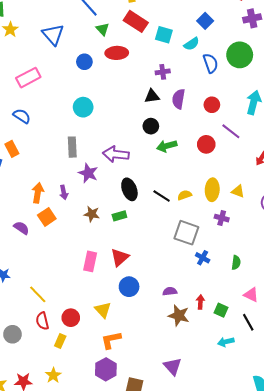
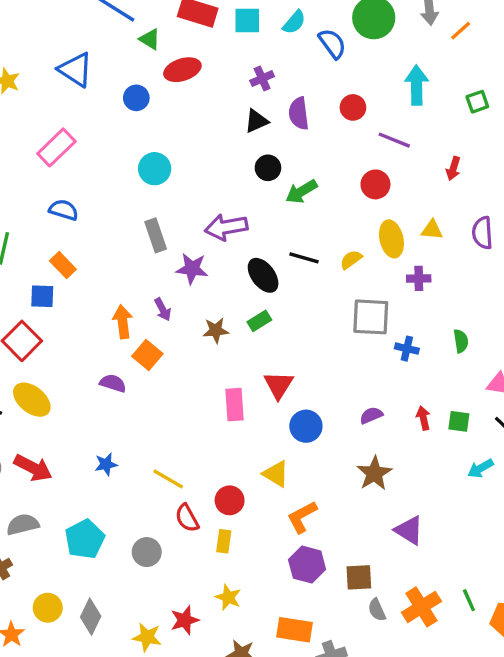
red circle: (206, 144) -> (375, 184), moved
black line: (162, 196) -> (304, 258), moved
brown star: (179, 315) -> (374, 473), moved, turned -30

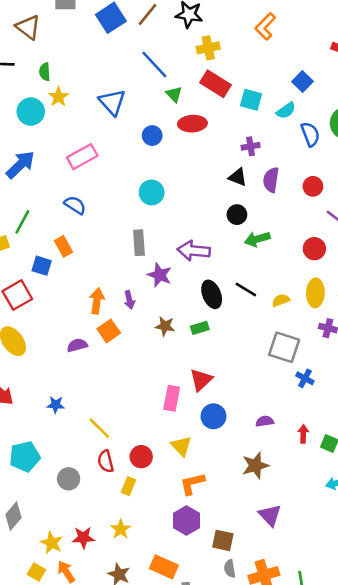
black triangle: (256, 121) -> (238, 177), turned 30
purple semicircle: (113, 383) -> (77, 345), turned -48
pink rectangle: (234, 405) -> (172, 398), moved

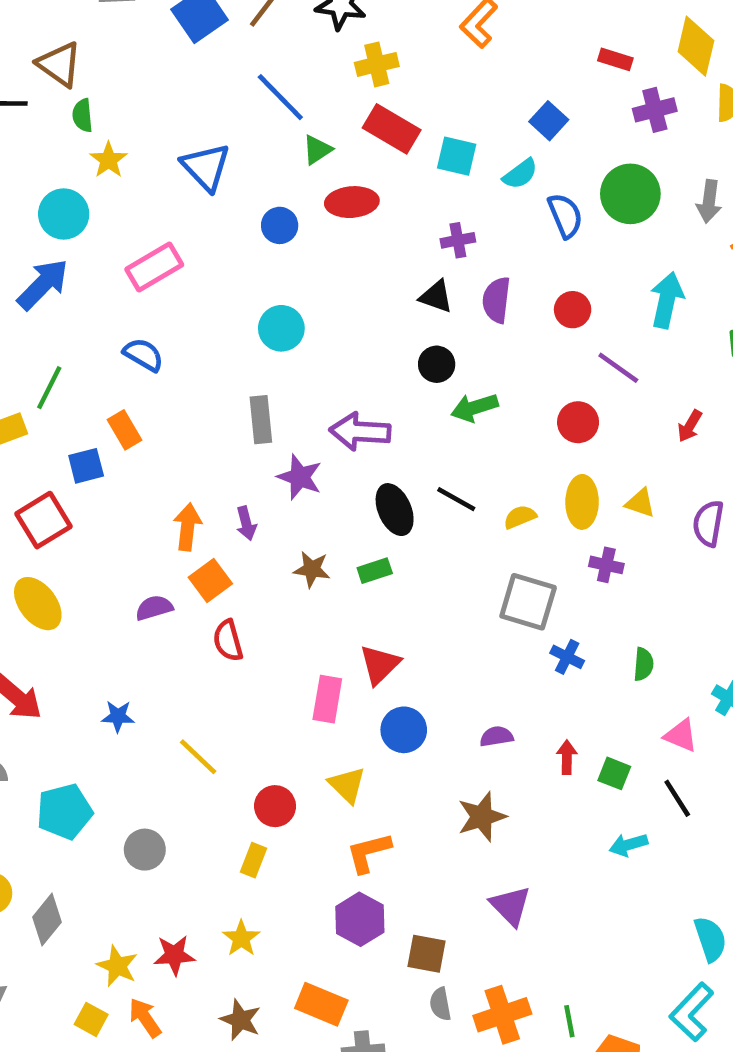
brown triangle: (28, 27) -> (59, 64), moved
green triangle: (174, 94) -> (317, 150), turned 42
cyan circle: (31, 112) -> (64, 214), moved
blue square: (42, 266) -> (86, 466), turned -30
red semicircle: (106, 461) -> (228, 641), moved

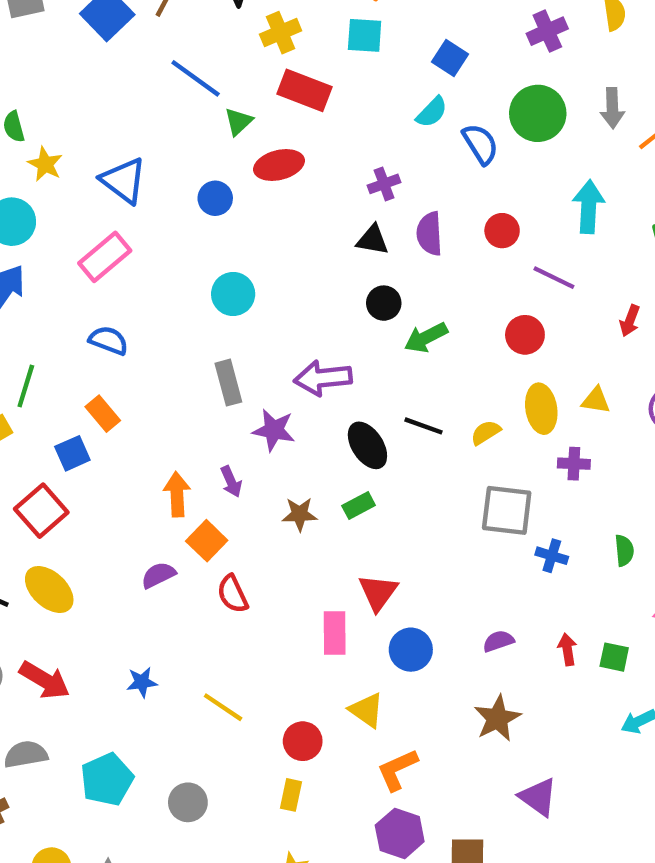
cyan square: (457, 156) -> (365, 35), moved
blue triangle: (206, 167) -> (124, 181), moved

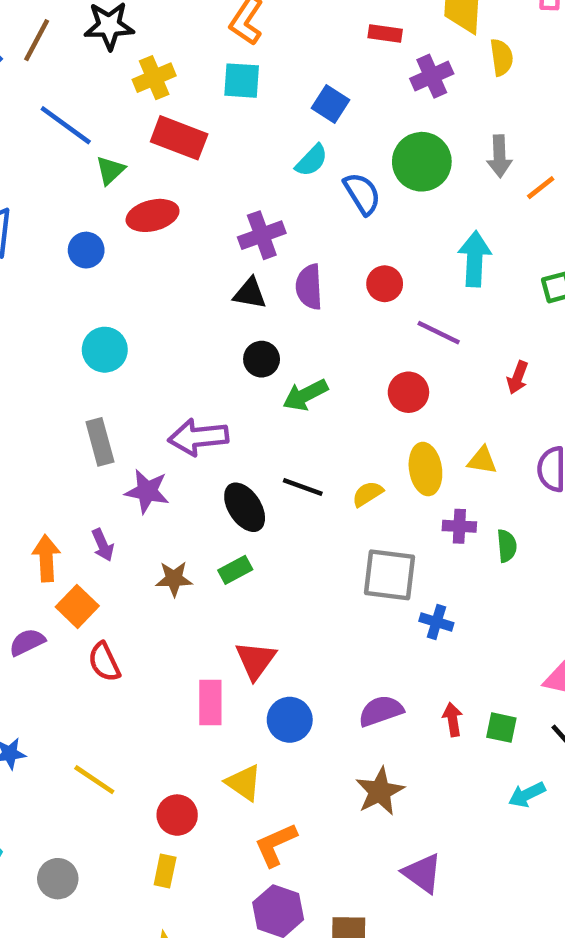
purple cross: (384, 184) -> (262, 235), size x1.4
green semicircle: (624, 550) -> (507, 546), moved
purple semicircle: (498, 641) -> (381, 711), size x1.4

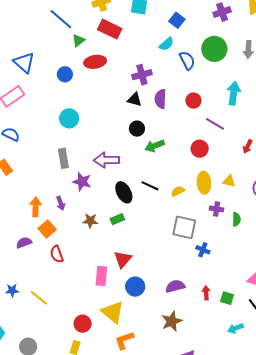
yellow line: (94, 780) -> (39, 298), moved
yellow triangle: (244, 783) -> (113, 312), size x1.4

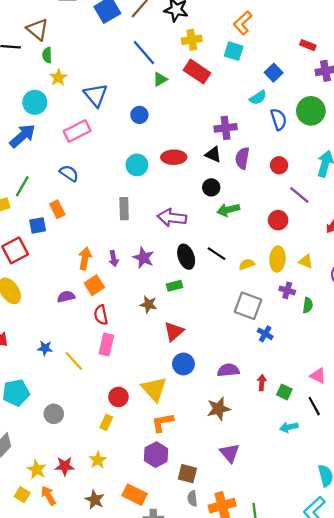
red ellipse: (95, 62) -> (174, 157), moved
purple star: (82, 182) -> (144, 258), moved
brown star: (90, 221) -> (148, 304), moved
pink rectangle: (101, 276) -> (106, 345), moved

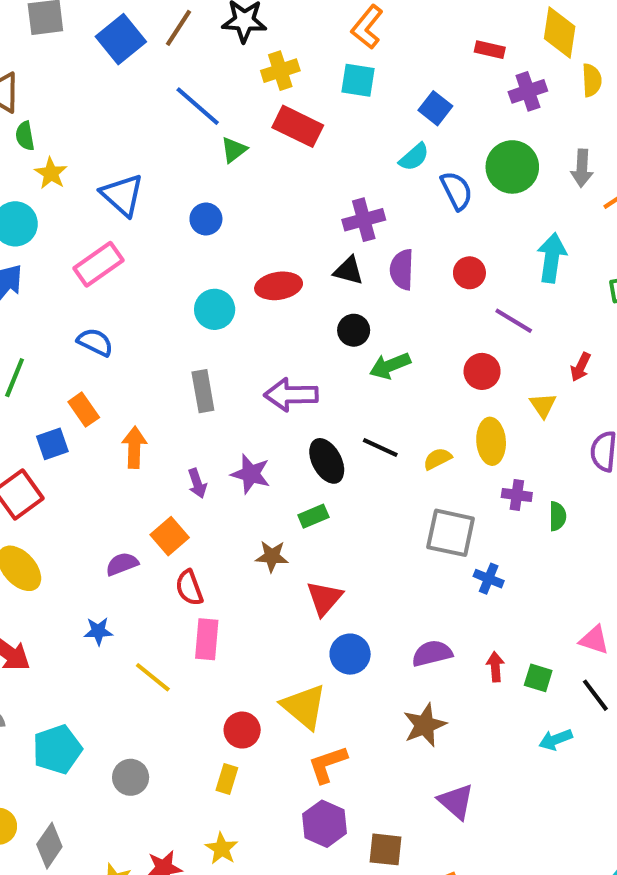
orange arrow: (85, 258) -> (134, 447), moved
yellow triangle: (306, 261) -> (543, 405), moved, turned 42
blue star: (45, 348) -> (98, 631), moved

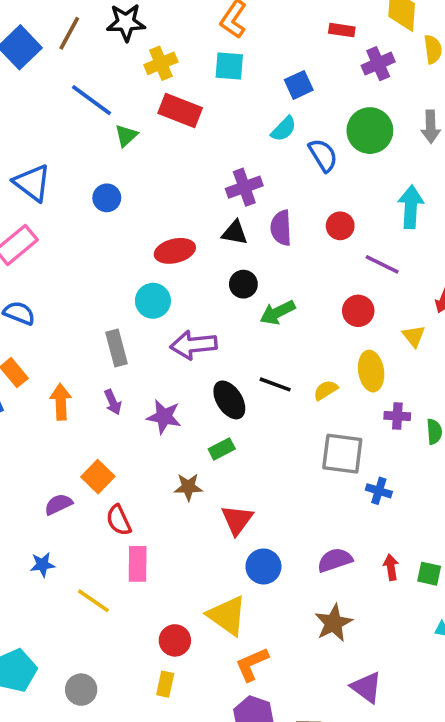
blue square: (435, 108) -> (299, 85), turned 32
cyan circle: (215, 309) -> (153, 301), moved
purple arrow: (197, 483) -> (113, 402), moved

